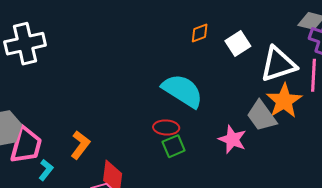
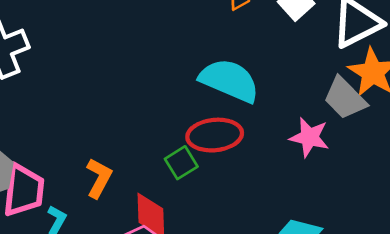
red ellipse: (166, 127) -> (215, 135), size x1.5
green square: (174, 146) -> (181, 163), moved

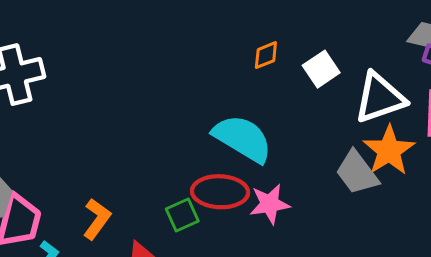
pink star: (309, 137) -> (270, 204), moved, turned -30

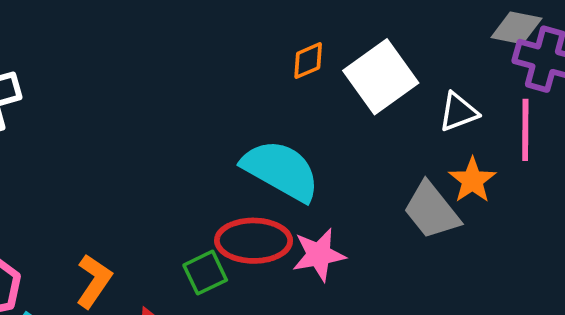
white square: (321, 69) -> (381, 77), size x1.5
white triangle: (380, 98) -> (458, 112), size x0.6
orange star: (389, 150) -> (472, 180), size x0.7

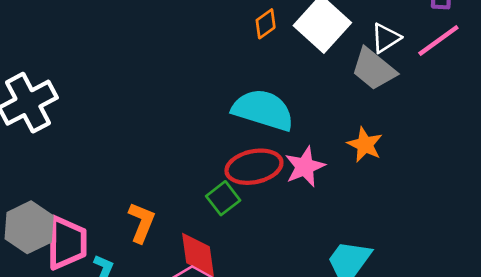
pink line: (525, 130) -> (438, 40), turned 66
orange star: (472, 180) -> (365, 145), moved
gray trapezoid: (432, 211) -> (374, 69), moved

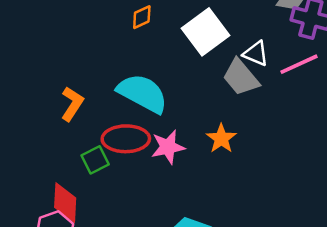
orange diamond: (266, 24) -> (142, 17), moved
white triangle: (386, 38) -> (256, 54), turned 44
orange L-shape: (142, 222) -> (72, 104), moved

